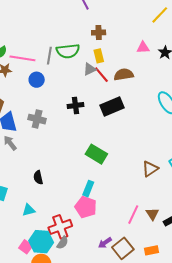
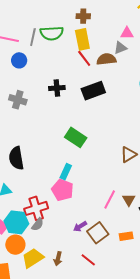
yellow rectangle: (99, 56) -> (82, 39), size x1.5
gray triangle: (90, 69) -> (120, 48), moved
black semicircle: (38, 177) -> (16, 158), size x1.6

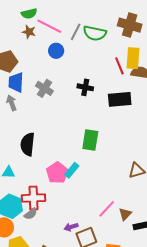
brown cross: (83, 16) -> (130, 25), size x1.6
yellow rectangle: (82, 39) -> (133, 58), moved
green rectangle: (76, 137) -> (90, 140), turned 50
pink pentagon: (62, 190) -> (57, 173), moved

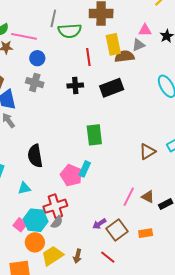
gray line: (76, 32) -> (53, 18), moved
red line: (119, 66) -> (88, 57), moved, turned 30
gray cross: (44, 88) -> (35, 83), moved
brown triangle: (125, 214) -> (148, 197), turned -32

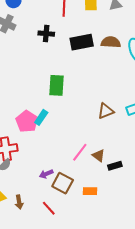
brown semicircle: (125, 56) -> (111, 42), moved
brown square: (117, 230) -> (63, 183), turned -35
brown arrow: (77, 256) -> (19, 202), turned -32

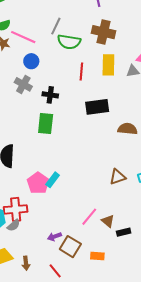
black cross: (46, 34) -> (50, 95), moved
brown semicircle: (111, 42) -> (128, 129), moved
green rectangle: (57, 85) -> (46, 124), moved

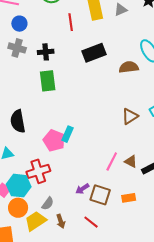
gray semicircle: (14, 225) -> (48, 204), moved

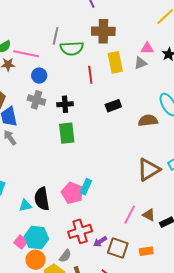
black rectangle: (94, 53) -> (113, 106), size x0.7
brown triangle: (130, 116) -> (149, 170), size x1.4
black semicircle: (18, 121) -> (42, 199), moved
red cross: (38, 171) -> (80, 231), moved

